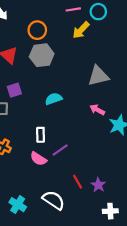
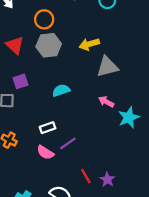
yellow arrow: (81, 30) -> (89, 44), moved, turned 30
white rectangle: (41, 135) -> (48, 128), turned 72

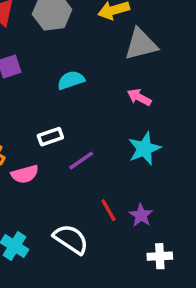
cyan star: (129, 117) -> (144, 149), moved
pink semicircle: (45, 152) -> (25, 174), moved, turned -48

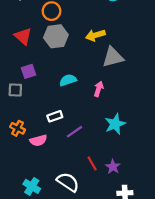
pink arrow: (139, 97) -> (99, 89), moved, turned 80

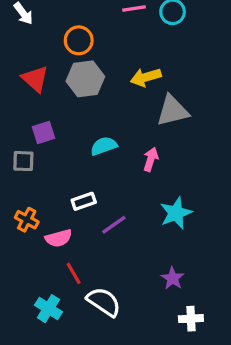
red line: (92, 163) -> (74, 273), moved

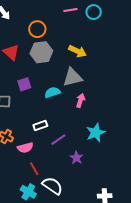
yellow arrow: (146, 77) -> (77, 51), turned -138
gray triangle: (173, 111) -> (72, 77), moved
purple square: (43, 133) -> (24, 84), moved
purple star: (173, 278) -> (76, 158), moved
cyan cross: (49, 309) -> (28, 192), moved

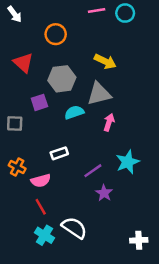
gray hexagon: (41, 52) -> (62, 79), moved
purple line: (58, 140) -> (93, 171), moved
red line: (34, 169) -> (41, 207), moved

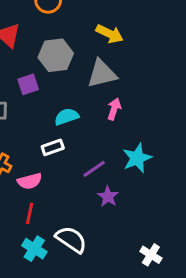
cyan semicircle: (74, 112) -> (67, 117), moved
red line: (41, 207) -> (30, 213), turned 42
white cross: (139, 240) -> (151, 255), turned 35

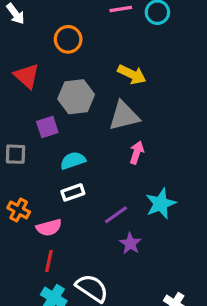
cyan semicircle: (67, 117) -> (73, 161), moved

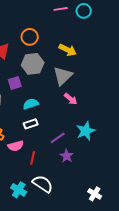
orange circle: (68, 39) -> (30, 37), moved
gray triangle: (124, 116) -> (63, 76), turned -30
pink arrow: (137, 153) -> (71, 99), turned 112
red line: (49, 261) -> (33, 158), moved

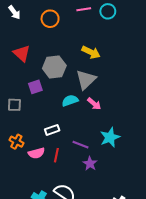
orange circle: (30, 37) -> (50, 19), moved
cyan semicircle: (31, 104) -> (70, 101), moved
purple line: (58, 138) -> (81, 145), turned 56
red line: (33, 158) -> (56, 155), moved

